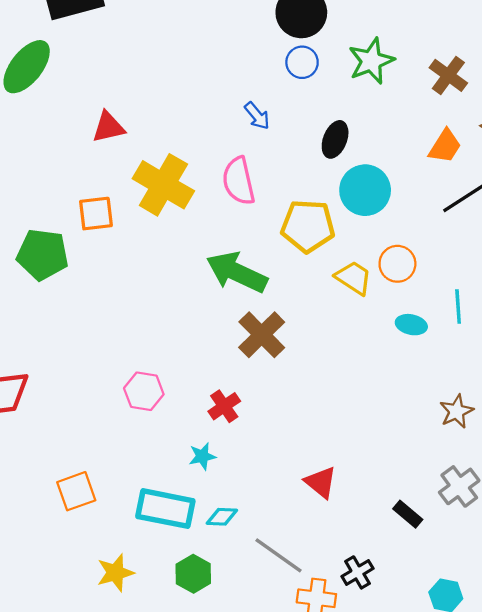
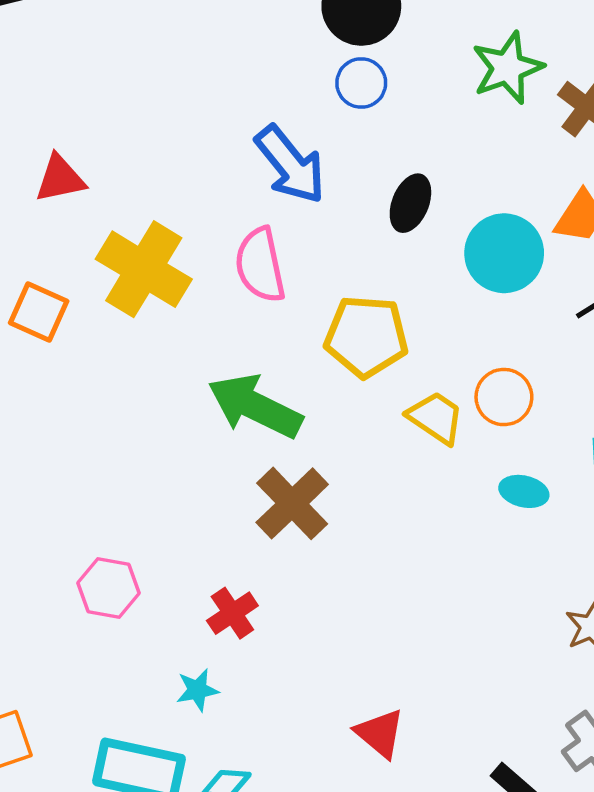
green star: (371, 61) -> (508, 68), moved
blue arrow: (257, 116) -> (290, 165), size x1.8
cyan circle: (365, 190) -> (504, 253), moved
orange square: (96, 214) -> (39, 312), turned 30

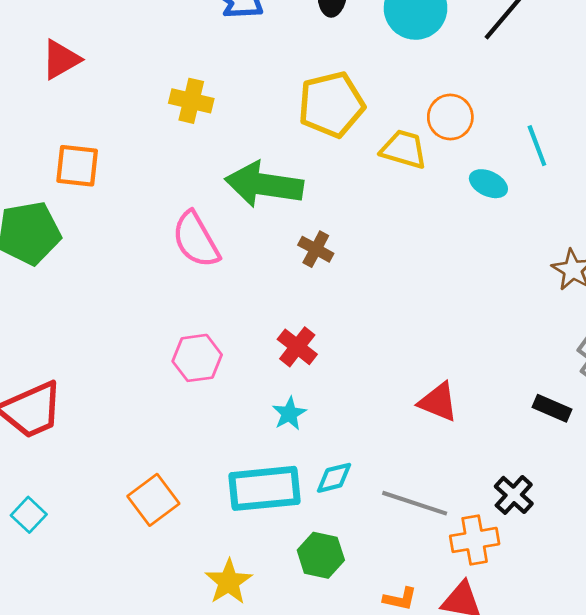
pink semicircle: (260, 265) -> (196, 240), moved
yellow cross: (144, 269) -> (191, 101), moved, size x0.6
cyan ellipse: (524, 491) -> (488, 184), turned 30
brown cross: (292, 503) -> (316, 249), size x0.6

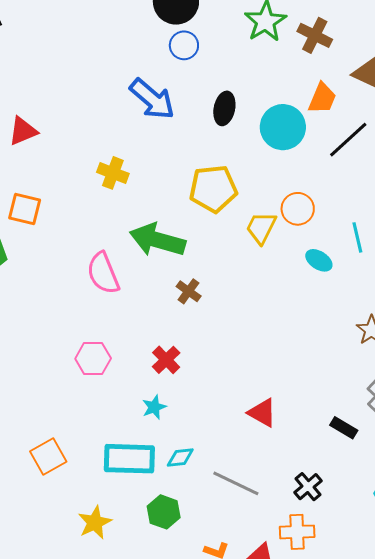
yellow trapezoid: (404, 149) -> (261, 228), turned -87
orange cross: (475, 540) -> (297, 532), moved

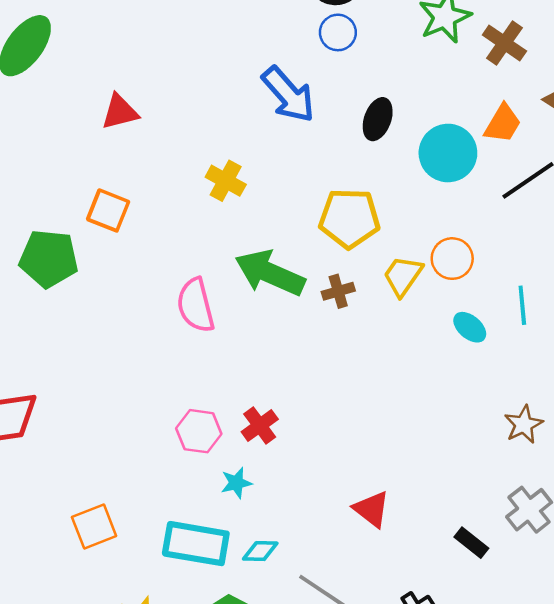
brown cross: (189, 291) -> (338, 291), moved, turned 30
pink hexagon: (93, 358) -> (199, 431), moved

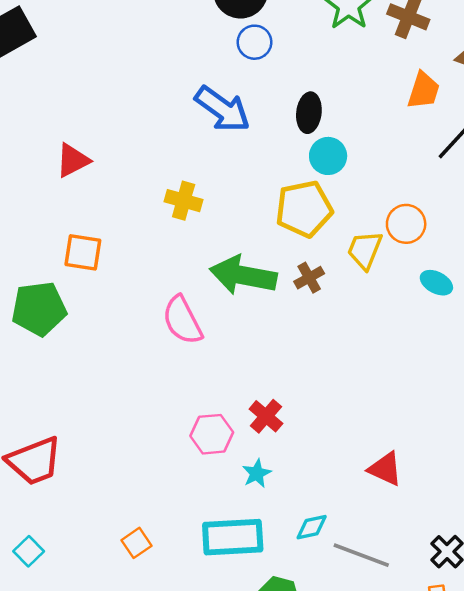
cyan circle: (448, 153) -> (328, 156), moved, size x0.7
orange square: (94, 526) -> (136, 543), size x0.7
cyan diamond: (260, 551) -> (312, 527), moved

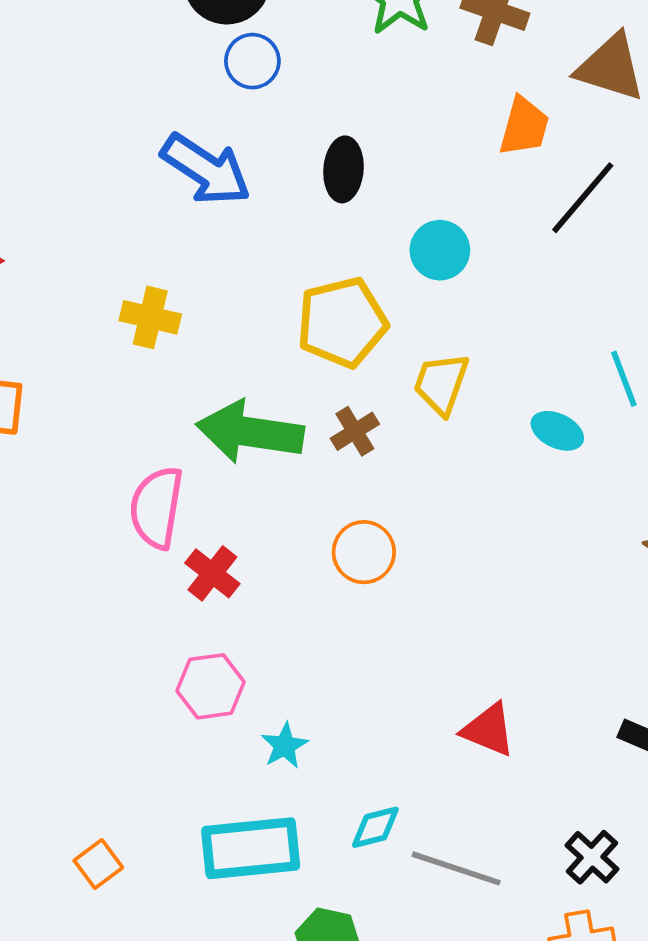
cyan circle: (328, 156) -> (440, 250), moved
orange circle: (406, 224) -> (364, 552), moved
pink semicircle: (182, 320) -> (156, 507), turned 39
red cross: (266, 416) -> (212, 573), moved

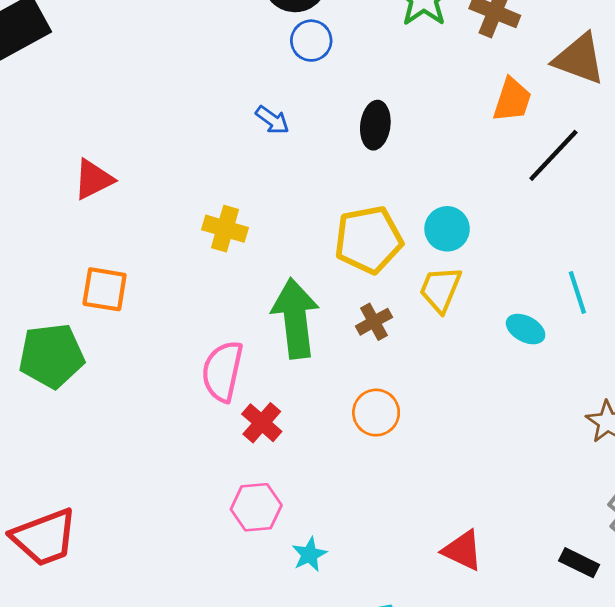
blue arrow: (206, 169) -> (272, 120), size x0.5
cyan circle: (440, 250) -> (447, 229), moved
green arrow: (250, 432) -> (295, 318), turned 72

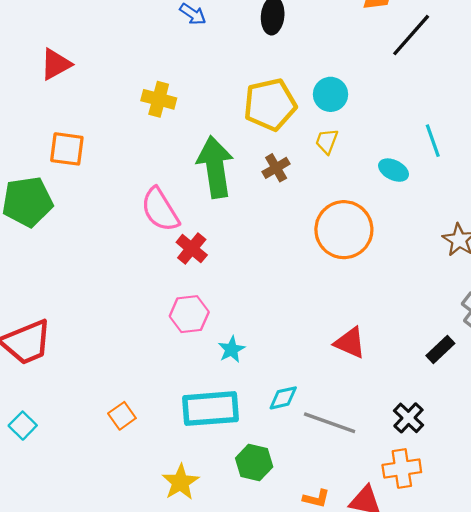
yellow trapezoid: (440, 289) -> (327, 141), size x0.7
pink semicircle: (222, 371) -> (160, 210), turned -42
orange circle: (376, 413) -> (344, 230), moved, size x1.6
black rectangle: (579, 563) -> (440, 350), turned -68

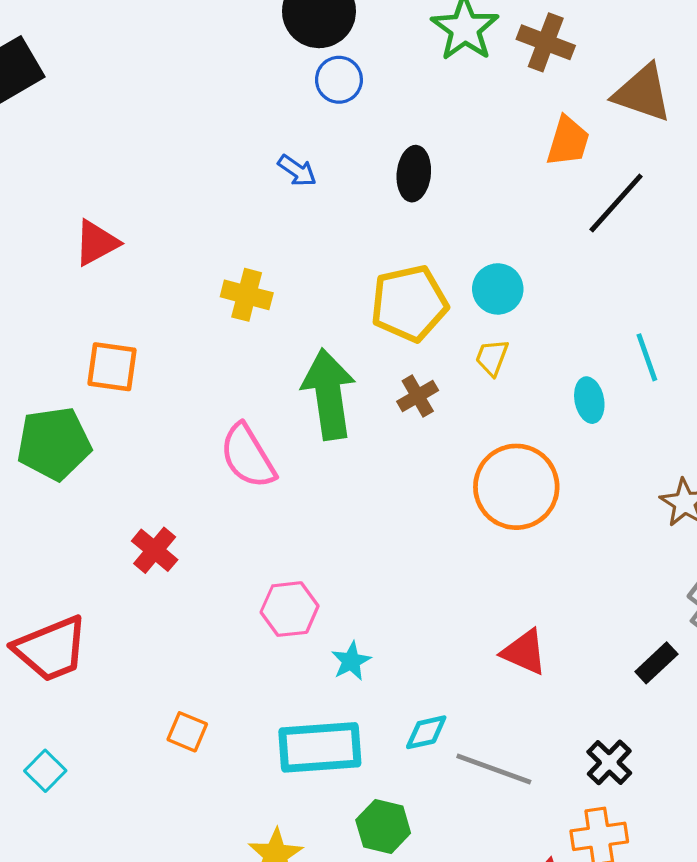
cyan ellipse: (394, 170) -> (589, 400), turned 52
red cross: (192, 249) -> (155, 550), moved
orange square: (122, 416) -> (187, 732), moved, turned -32

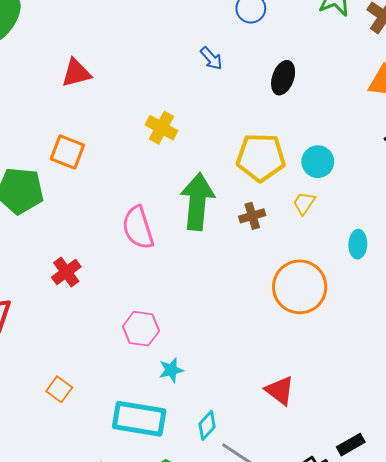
black rectangle: (656, 663) -> (351, 445), moved
cyan diamond: (426, 732) -> (207, 425), turned -48

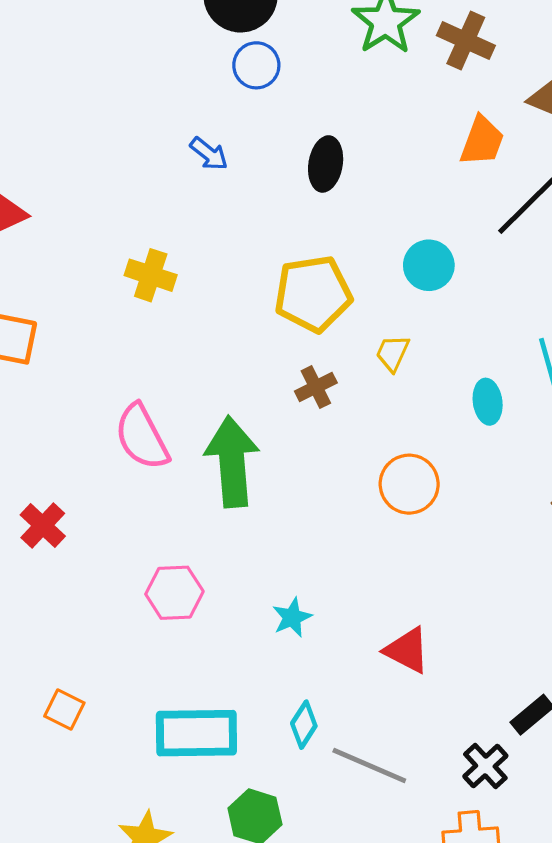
cyan circle: (318, 162) -> (429, 265), moved
green arrow: (197, 202) -> (232, 462), moved
orange circle: (300, 287) -> (409, 484), size x0.7
cyan star: (171, 370) -> (292, 617), moved

